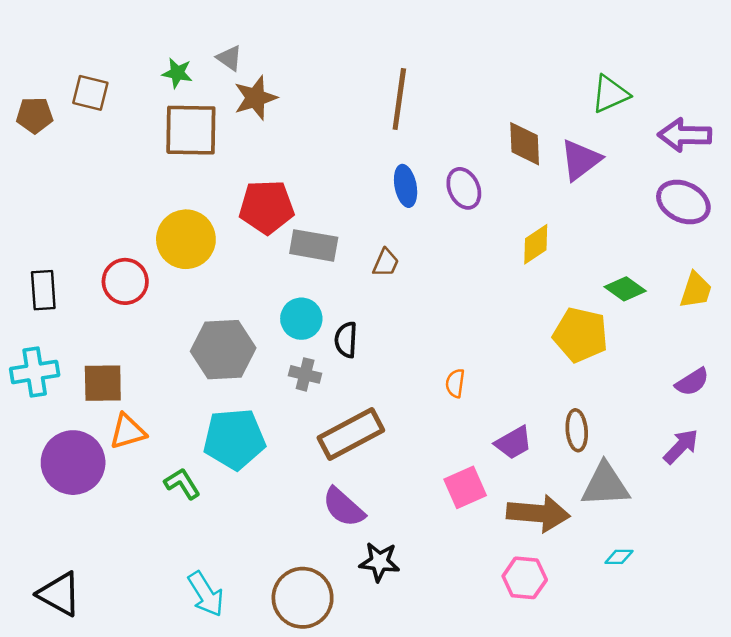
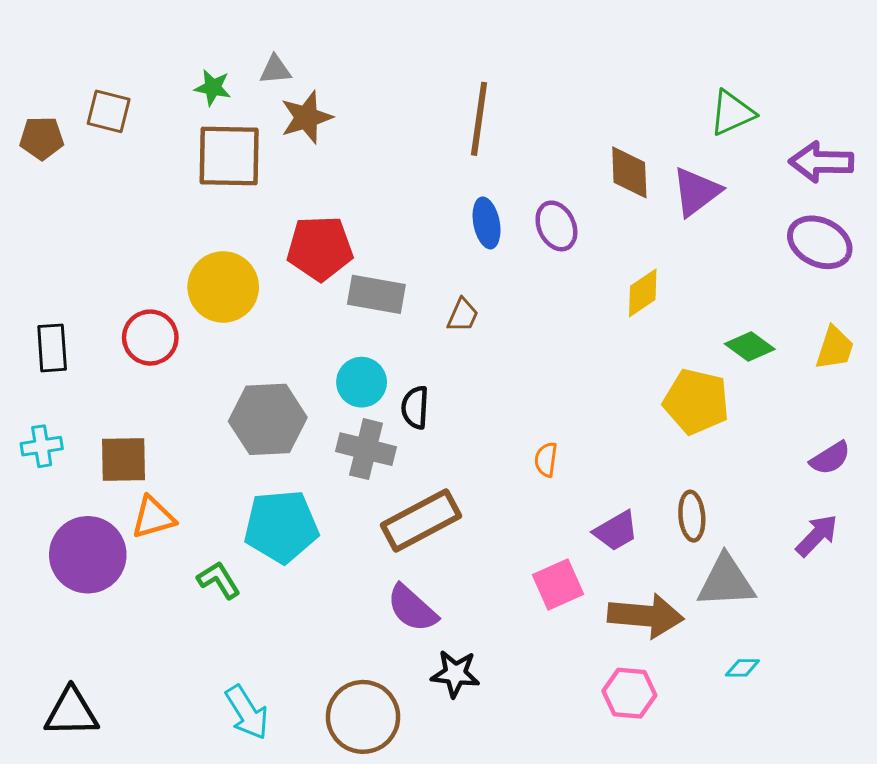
gray triangle: (229, 58) -> (275, 70), turned -40
cyan cross: (35, 372) -> (42, 446), size x0.7
gray cross: (305, 374) -> (366, 449), size x1.5
black triangle: (59, 594) -> (71, 712), turned -30

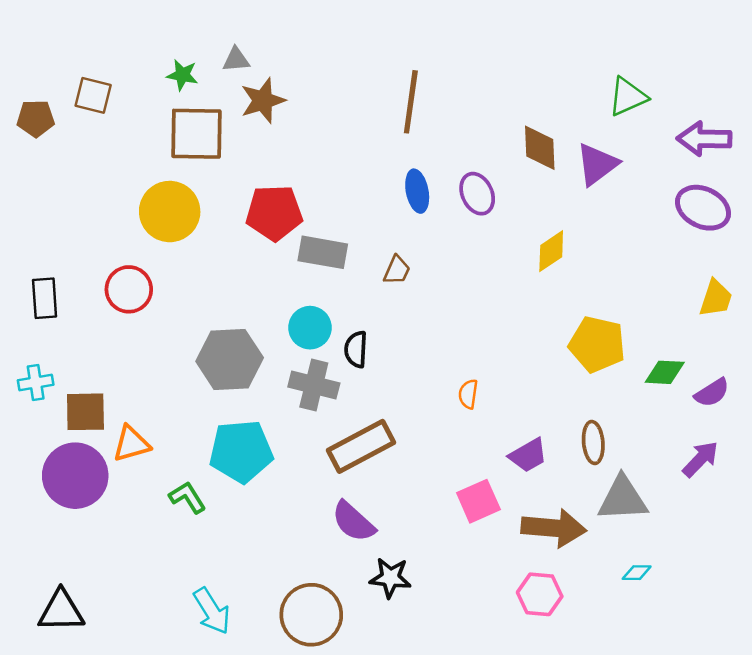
yellow circle: (223, 287) -> (170, 212), moved
green diamond: (750, 346) -> (665, 372), moved, turned -33
brown square: (123, 460) -> (85, 412), moved

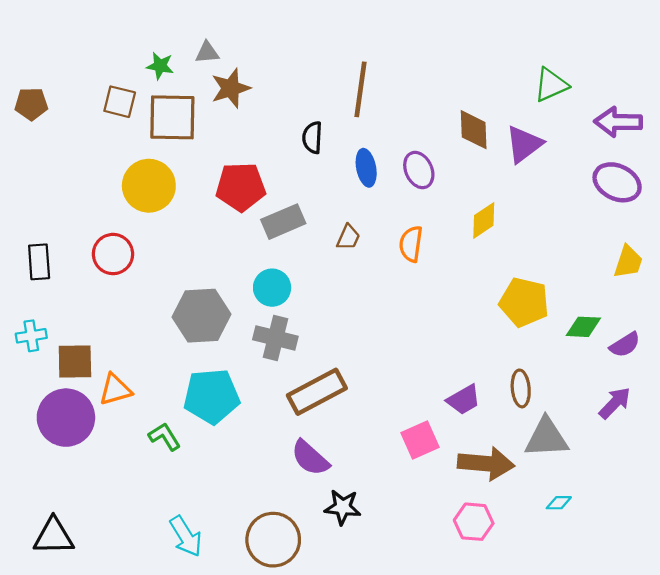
brown square: (93, 95) -> (120, 102), moved
gray rectangle: (323, 252) -> (283, 222), turned -33
black semicircle: (356, 349) -> (312, 138), moved
orange semicircle: (468, 394) -> (411, 244), moved, size x1.4

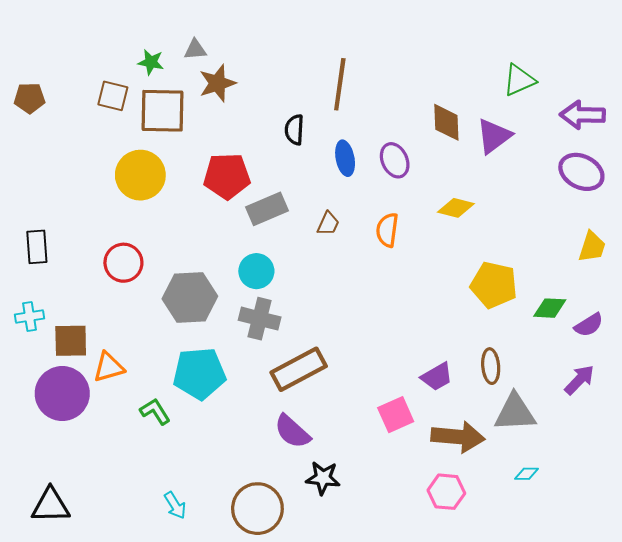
yellow diamond: (484, 220) -> (456, 208), turned 48
red circle: (113, 254) -> (123, 263), moved
cyan arrow: (186, 536) -> (175, 505), size x0.7

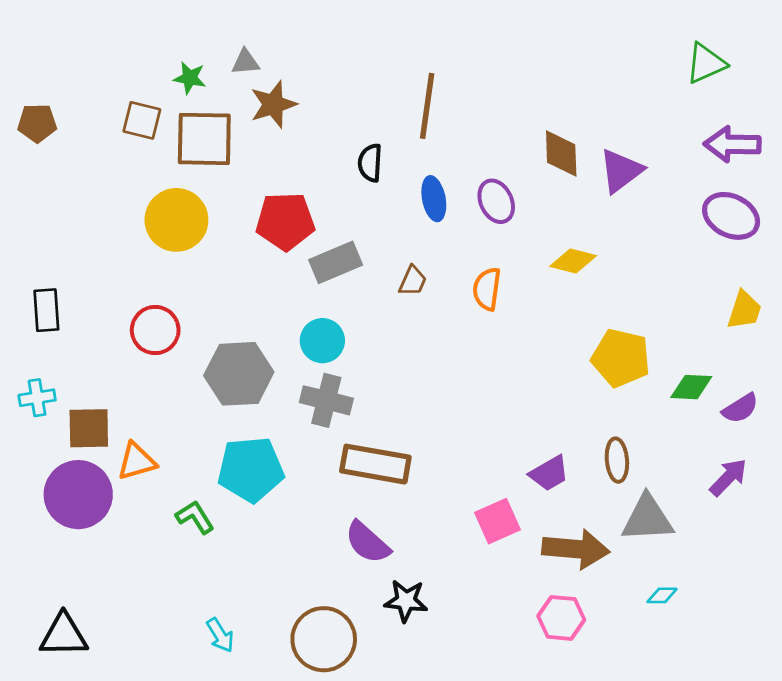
green triangle: (519, 80) -> (706, 63), moved
brown rectangle: (299, 369) -> (375, 464), turned 38

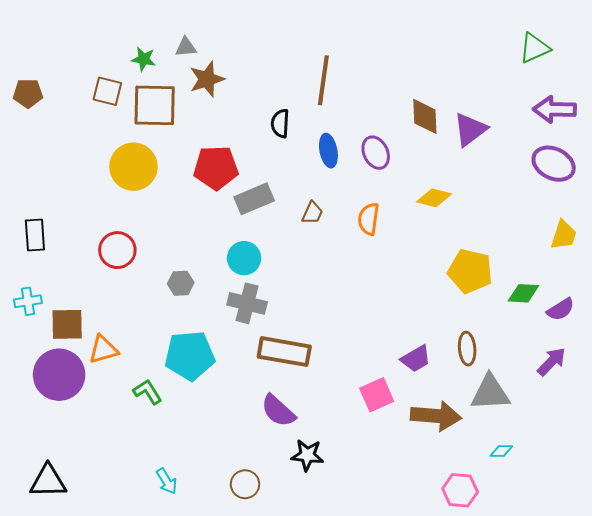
gray hexagon: (239, 374) -> (181, 283), size x0.5
pink hexagon: (561, 618) -> (460, 490), moved
brown circle: (324, 639) -> (245, 484), size x0.6

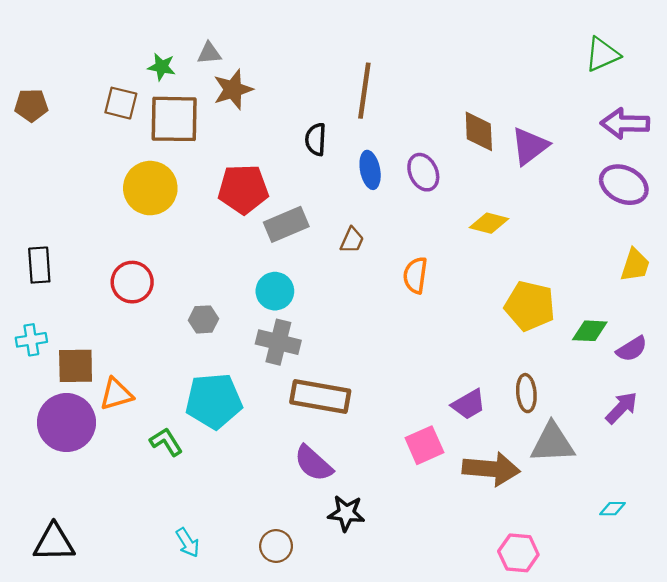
orange semicircle: (369, 219) -> (415, 275), moved
cyan diamond: (501, 451) -> (612, 509), moved

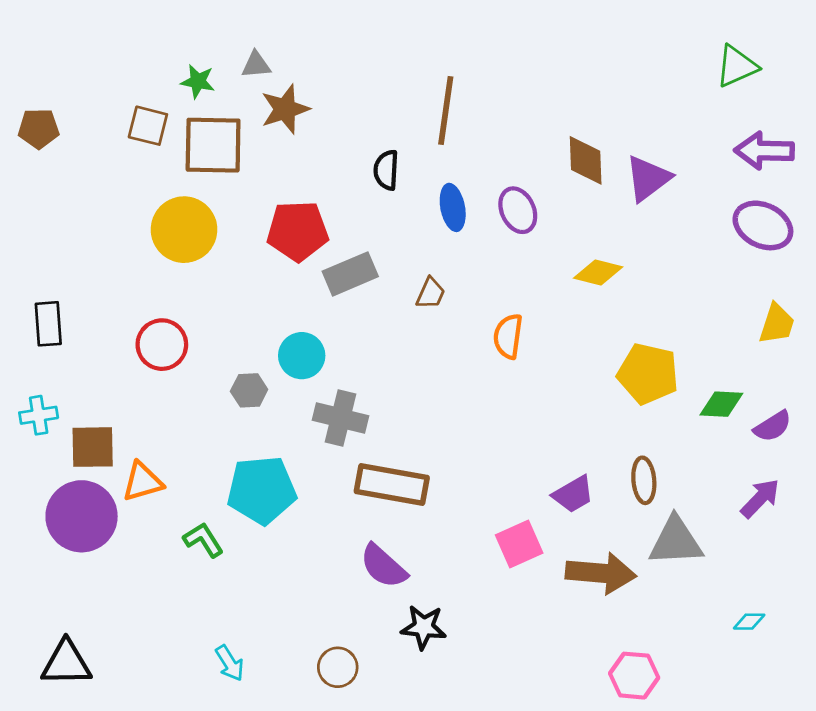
cyan circle: (275, 291) -> (302, 356), moved

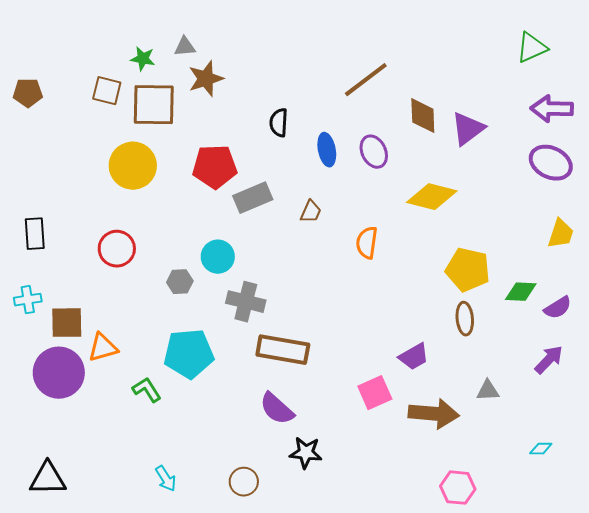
brown line: (446, 111) -> (366, 80), moved, turned 45
yellow diamond: (598, 273) -> (432, 197), size x1.4
brown ellipse: (644, 480) -> (465, 319), moved
gray triangle: (676, 541) -> (488, 391), size x0.6

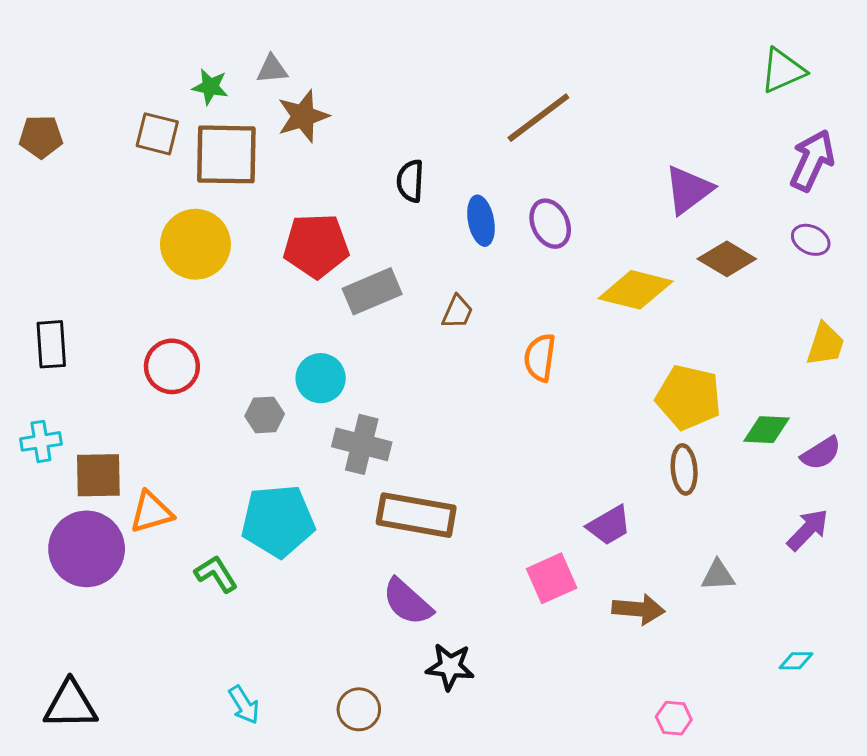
purple arrow: (552, 109) -> (812, 160), turned 114
brown diamond: (423, 116) -> (727, 259), moved, turned -57
purple ellipse: (551, 163) -> (811, 240), size x0.6
brown arrow: (434, 414) -> (638, 609), size x0.7
pink hexagon: (458, 488) -> (674, 718), size x0.7

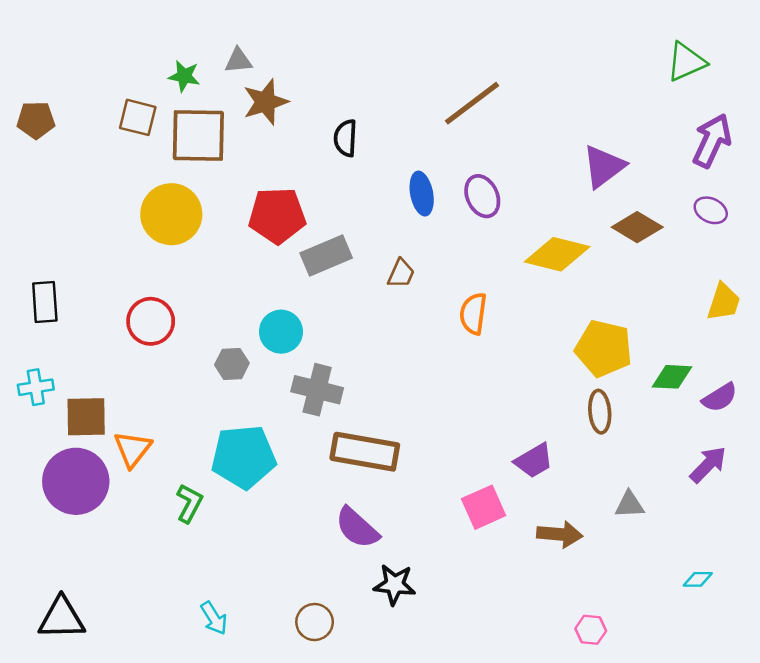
black semicircle: (410, 181) -> (346, 138), moved
orange triangle: (151, 512) -> (133, 449), turned -36
green L-shape: (216, 574) -> (189, 503), turned 60

